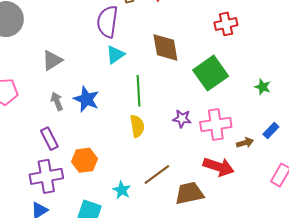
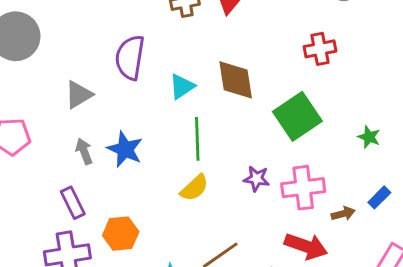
purple semicircle: (107, 22) -> (130, 58), moved
cyan triangle: (115, 55) -> (182, 86), moved
yellow semicircle: (137, 126) -> (194, 188), turned 55

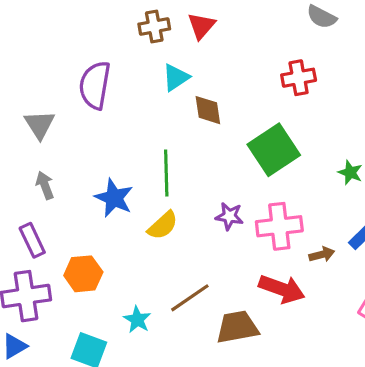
brown diamond: (236, 80) -> (208, 110), size x0.7
cyan triangle: (182, 86) -> (176, 78), moved
gray triangle: (79, 95) -> (40, 125), turned -32
blue star: (125, 149) -> (114, 198), moved

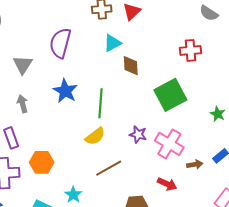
blue star: (114, 198) -> (65, 91), moved
pink cross: (279, 226) -> (169, 144), turned 32
red arrow: (282, 289) -> (167, 184), size x0.7
brown line: (190, 298) -> (109, 168), moved

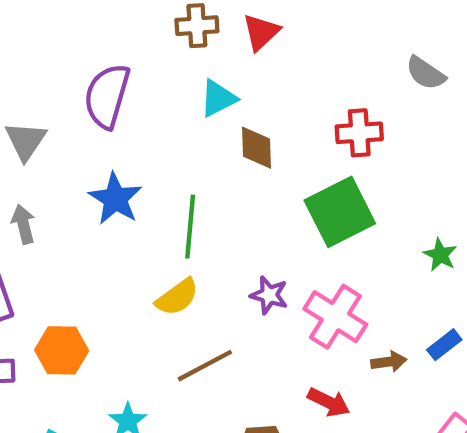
gray semicircle: (209, 13) -> (426, 73), moved
red cross: (190, 50) -> (359, 133), moved

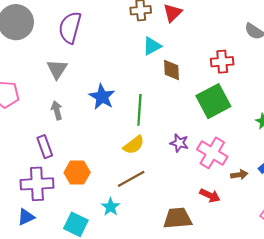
purple semicircle: (107, 96) -> (70, 27), moved
brown line: (205, 366) -> (131, 179), moved

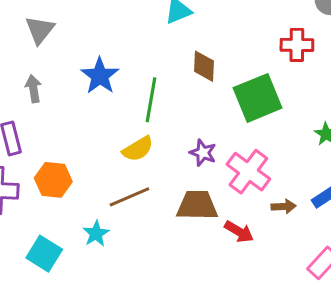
red cross: (222, 62) -> (297, 45), moved
brown diamond: (171, 70) -> (204, 66), moved
brown trapezoid: (177, 218) -> (197, 205), moved

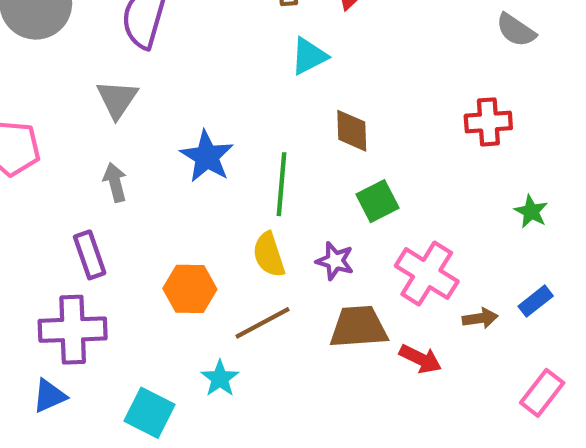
red cross: (297, 45) -> (488, 122), moved
green square: (258, 98) -> (378, 201), moved, size x0.6
yellow semicircle: (138, 149) -> (269, 255), turned 108
purple star: (203, 153) -> (335, 261), moved
orange hexagon: (53, 180) -> (190, 289), moved

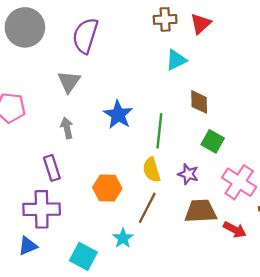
green square: (378, 201) -> (213, 141), turned -35
brown line: (263, 323) -> (147, 208), turned -36

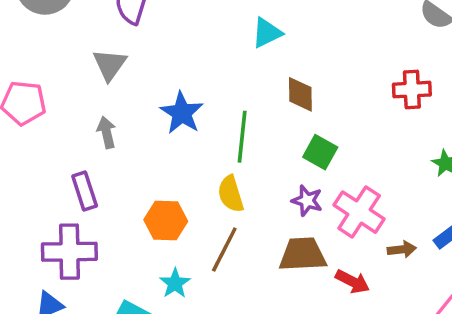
purple star: (188, 174) -> (307, 201), moved
cyan star: (123, 238) -> (175, 283), moved

